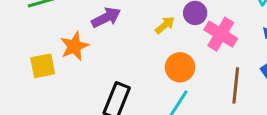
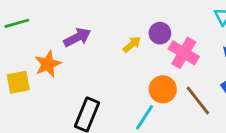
orange circle: (180, 67) -> (163, 89), moved
brown line: (236, 85) -> (198, 100), turned -44

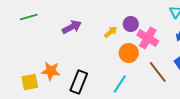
orange star: (48, 64) -> (51, 71), moved, turned 30
yellow square: (18, 82) -> (30, 82), moved
orange circle: (163, 89) -> (129, 53), moved

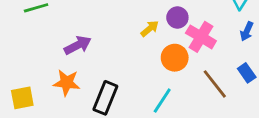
purple arrow: (72, 27) -> (78, 45), moved
yellow square: (30, 82) -> (22, 98), moved

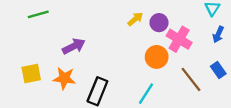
yellow arrow: (150, 29) -> (135, 19), moved
yellow square: (22, 98) -> (31, 74), moved

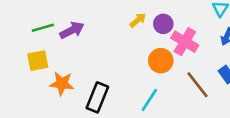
green line: (38, 14) -> (43, 28), moved
purple arrow: (74, 46) -> (72, 30), moved
yellow square: (31, 74) -> (38, 61), moved

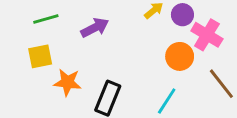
purple arrow: (72, 30) -> (95, 28), moved

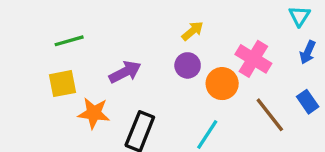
purple circle: (182, 15) -> (188, 65), moved
purple arrow: (95, 28) -> (125, 72), moved

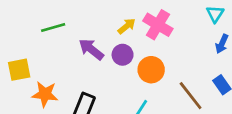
green line: (69, 41) -> (53, 28), moved
pink cross: (253, 59) -> (158, 25), moved
purple arrow: (125, 72) -> (91, 49), moved, turned -115

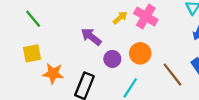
green line: (53, 28) -> (33, 19), moved, turned 66
purple circle: (123, 55) -> (112, 59), moved

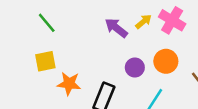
purple arrow: (91, 37) -> (116, 28), moved

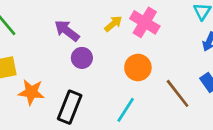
purple arrow: (116, 28) -> (67, 31), moved
purple circle: (135, 67) -> (82, 58), moved

